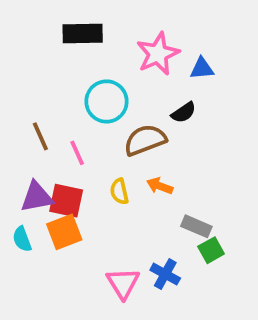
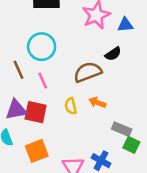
cyan circle: (106, 101) -> (42, 47), moved
orange square: (64, 232) -> (37, 151), moved
green square: (211, 250) -> (131, 145), turned -35

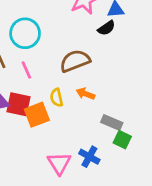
black semicircle: (113, 54) -> (106, 28), moved
orange square: (37, 151) -> (37, 115), moved

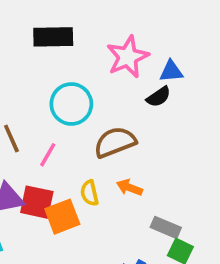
cyan circle: (25, 33) -> (71, 104), moved
pink line: (26, 70) -> (48, 155), turned 54

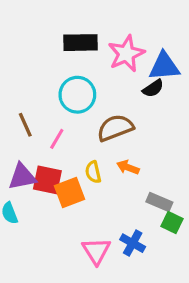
black rectangle: (53, 37) -> (81, 43), moved
blue triangle: (171, 71) -> (164, 66), size x1.5

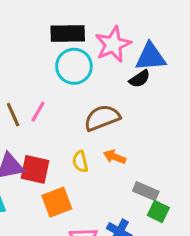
cyan circle: (77, 95) -> (74, 66), moved
pink line: (57, 139) -> (38, 112), moved
orange square: (69, 193) -> (57, 202), moved

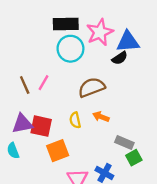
green square: (158, 212) -> (134, 158), turned 35

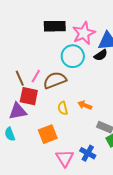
cyan circle: (70, 49) -> (73, 56), moved
brown semicircle: (92, 87) -> (55, 80), moved
red square: (41, 126) -> (29, 96), moved

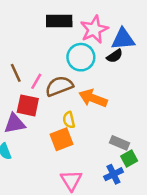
brown line: (20, 78) -> (16, 73), moved
orange arrow: (85, 105) -> (93, 98), moved, size x1.6
orange square: (48, 134) -> (62, 139), moved
blue cross: (88, 153) -> (113, 174), moved, turned 35

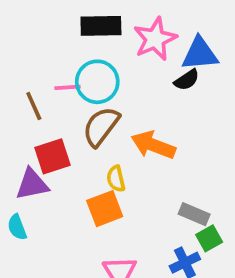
cyan circle: (81, 57) -> (97, 82), moved
pink line: (36, 81) -> (67, 87), moved, turned 56
brown semicircle: (59, 86) -> (101, 127), turned -32
red square: (28, 105) -> (53, 156), turned -30

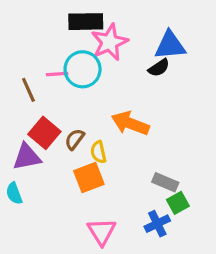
pink star: (155, 39) -> (110, 42), moved
brown semicircle: (101, 127) -> (75, 139), moved, size x0.6
red square: (53, 156) -> (44, 133), turned -32

